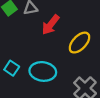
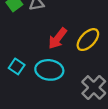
red arrow: (51, 25) -> (58, 38), moved

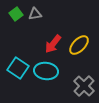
cyan square: (17, 66) -> (18, 68), size x1.5

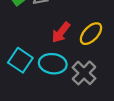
gray cross: (84, 86) -> (84, 73), moved

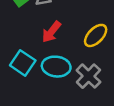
red arrow: (61, 32) -> (51, 32), moved

